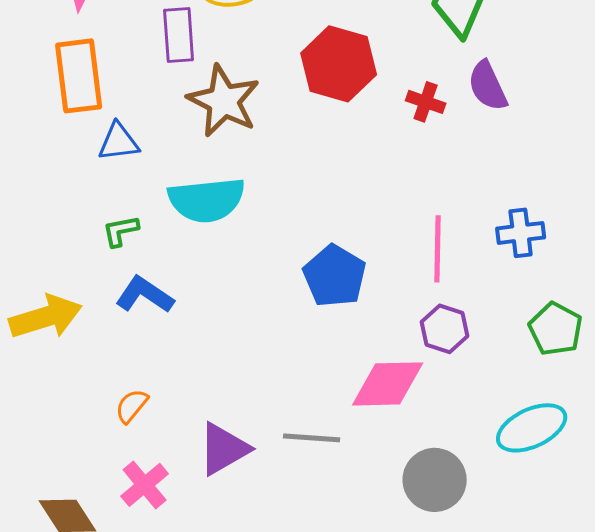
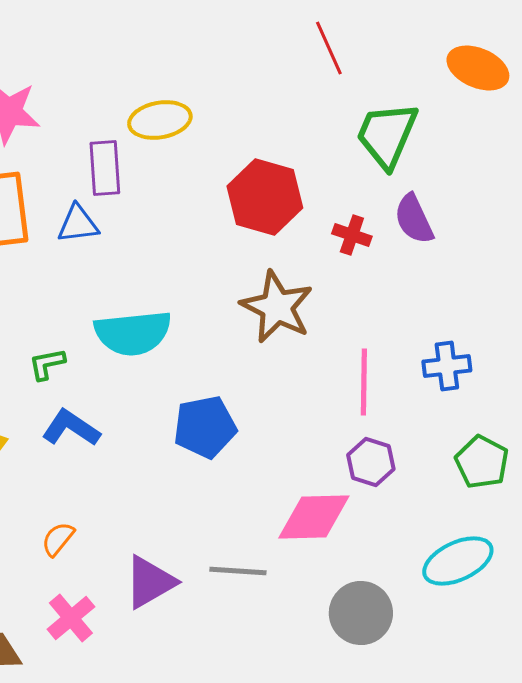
brown star: (224, 101) -> (277, 307), moved
blue triangle: (119, 142) -> (78, 224), moved
blue pentagon: (335, 276) -> (205, 427), moved, turned 30

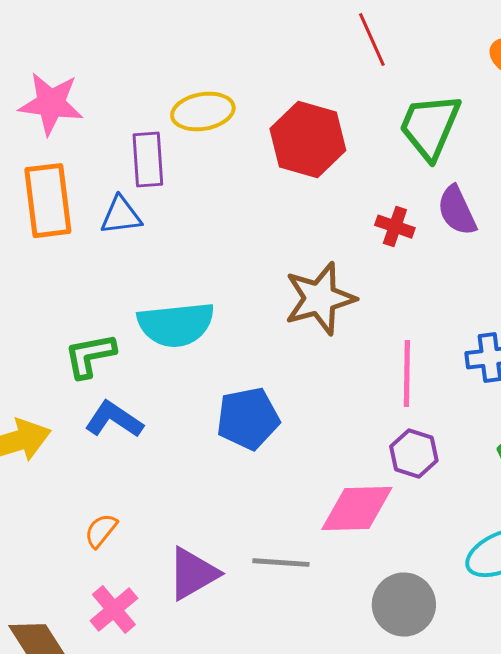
red hexagon: (265, 197) -> (308, 140), moved
brown star: (277, 307) -> (320, 299), turned 30
green L-shape: (47, 364) -> (90, 356), size x1.4

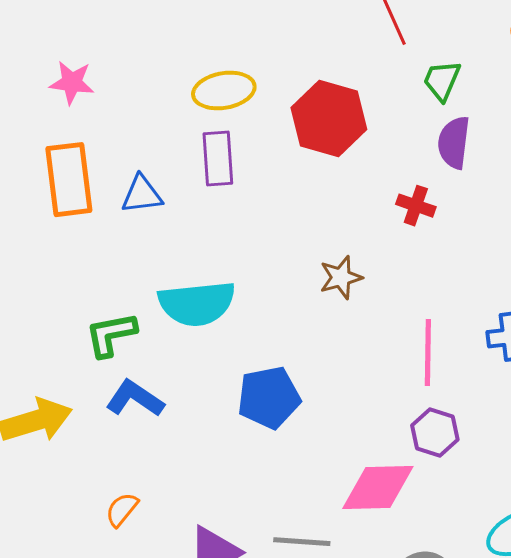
pink star: (51, 104) -> (72, 83), size x0.7
green trapezoid: (430, 127) -> (442, 81), moved, size x0.6
purple rectangle: (148, 160) -> (218, 159), moved
purple semicircle: (457, 211) -> (454, 143), moved, turned 32
brown star: (320, 299) -> (341, 278), size x0.6

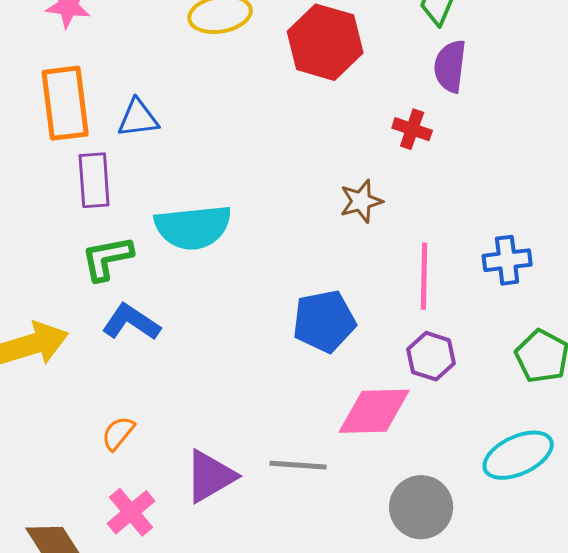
purple rectangle: (218, 159) -> (94, 180), moved
brown star: (341, 278) -> (361, 201), moved
blue pentagon: (269, 398) -> (324, 321), moved

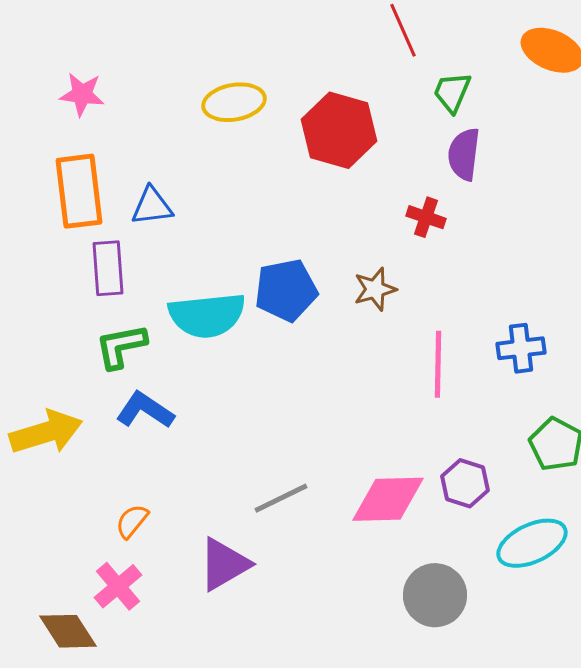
blue pentagon: (324, 321) -> (286, 290), moved
purple hexagon: (431, 356) -> (465, 483), moved
gray line: (298, 465) -> (281, 498), moved, turned -30
pink cross: (131, 512) -> (118, 586), moved

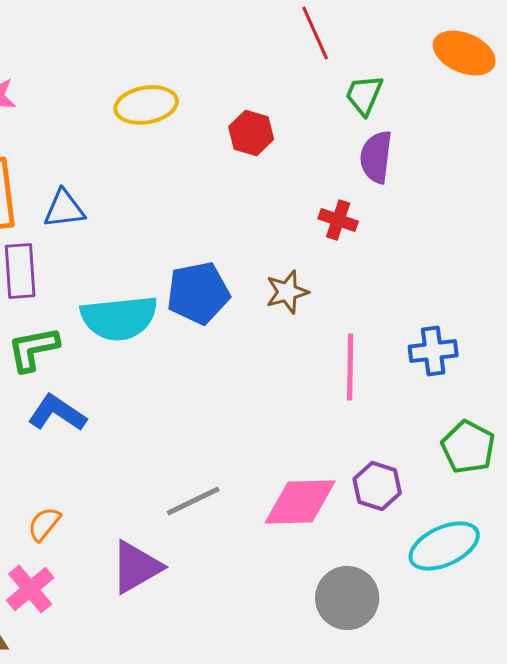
red hexagon: (339, 130) -> (251, 133), size x0.6

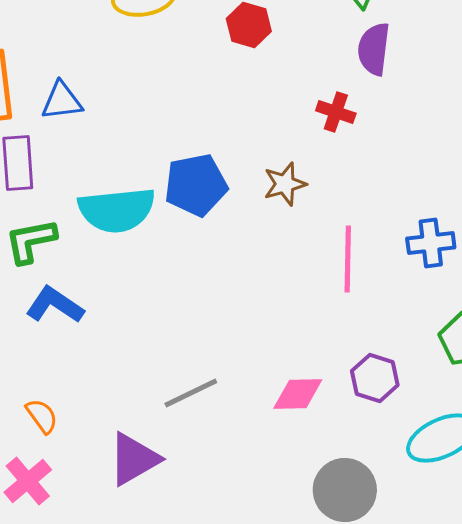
pink diamond: (300, 502) -> (298, 394), size x0.7
orange semicircle: (44, 524) -> (42, 416), turned 105

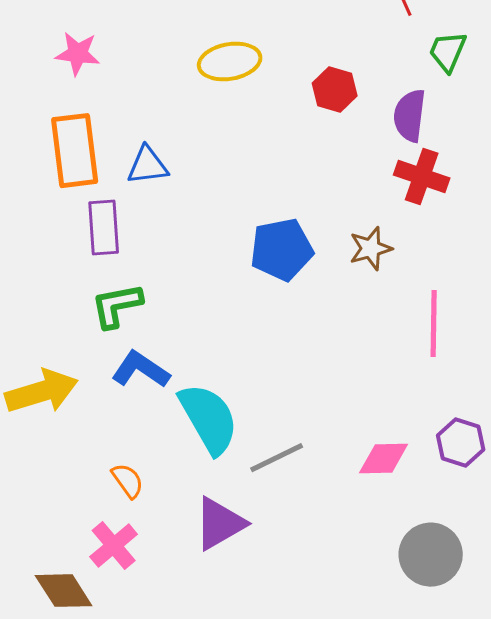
purple semicircle: (374, 49) -> (410, 116), moved
red cross: (336, 112) -> (422, 177), size x1.4
cyan semicircle: (117, 210) -> (209, 419), moved, turned -114

